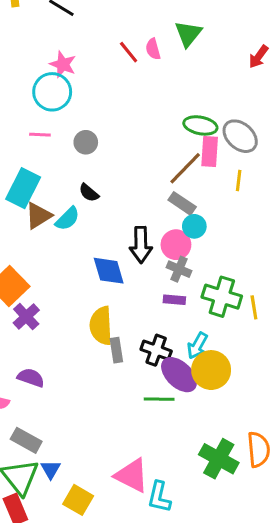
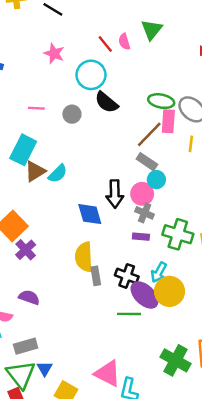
cyan circle: (52, 92) -> (91, 75), moved
black semicircle: (89, 193) -> (106, 102), moved, size x1.5
gray rectangle: (26, 440) -> (26, 346), turned -45

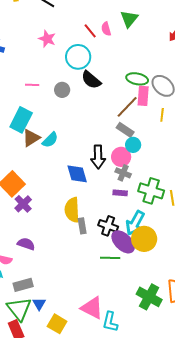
cyan arrow: (159, 272) -> (135, 223), size x1.4

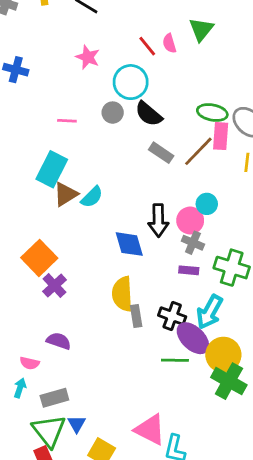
gray circle: (62, 90) -> (113, 113), moved
gray rectangle: (125, 130) -> (161, 153), moved
yellow circle: (144, 239) -> (223, 355), moved
green cross: (149, 297) -> (229, 381), moved

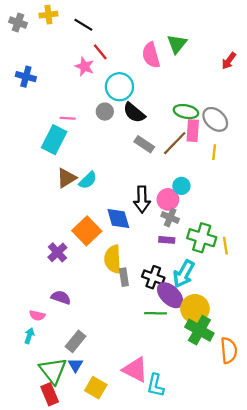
pink semicircle: (169, 43) -> (151, 55), size x1.6
red line: (147, 46) -> (100, 52), moved
cyan rectangle: (52, 169) -> (54, 140), moved
orange square: (39, 258) -> (87, 231), moved
gray rectangle: (54, 398) -> (75, 341), moved, turned -35

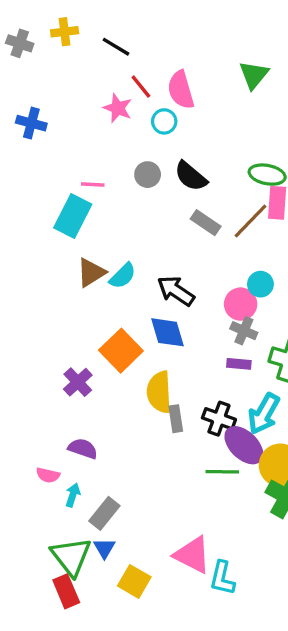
pink semicircle: (151, 55) -> (181, 90), moved
cyan circle: (119, 87) -> (164, 121), moved, size x0.6
black arrow: (142, 199) -> (176, 291), moved, turned 125
cyan arrow: (29, 336) -> (73, 495), moved

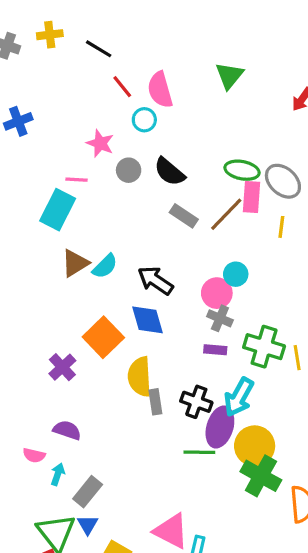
pink star: (118, 108) -> (100, 143), moved
blue cross: (31, 123) -> (18, 121), turned -36
purple ellipse: (244, 445) -> (220, 427), turned 63

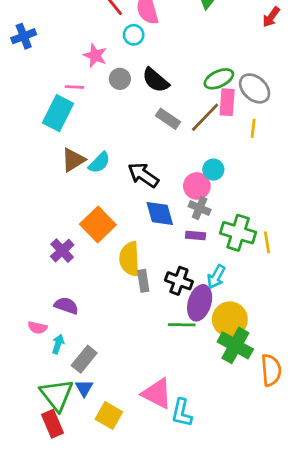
green ellipse: (242, 170) -> (219, 79), turned -36
blue diamond: (147, 320) -> (160, 213), moved
cyan arrow: (239, 397) -> (216, 277), size x0.7

